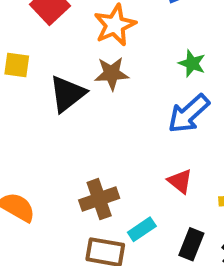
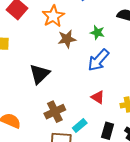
brown star: (112, 73) -> (67, 39), moved
black triangle: (67, 94) -> (40, 74), moved

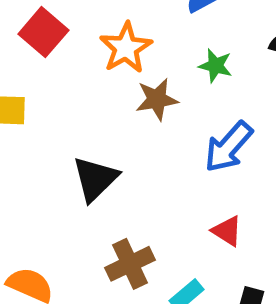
green star: (97, 33) -> (215, 66), moved

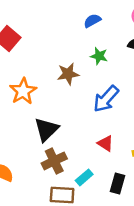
orange star: (126, 48) -> (23, 91), moved
black triangle: (95, 179) -> (46, 130), moved

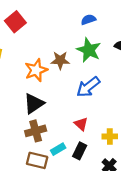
green star: (99, 56) -> (89, 50), size x1.6
orange star: (23, 91) -> (36, 70), moved
black rectangle: (118, 184) -> (80, 151), moved

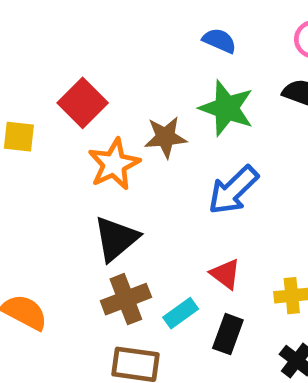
blue semicircle: (88, 20) -> (219, 41), turned 48
red square: (15, 22) -> (83, 103), moved
cyan rectangle: (58, 149) -> (181, 313), moved

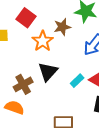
brown cross: (126, 299) -> (23, 84), moved
cyan rectangle: (181, 313) -> (77, 81), moved

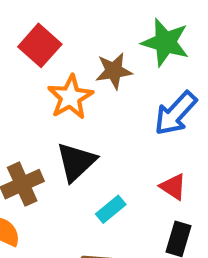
cyan rectangle: (77, 81) -> (111, 209), moved

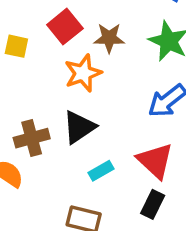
brown star: (114, 71) -> (109, 38), moved
red triangle: (173, 187) -> (155, 161), size x1.6

